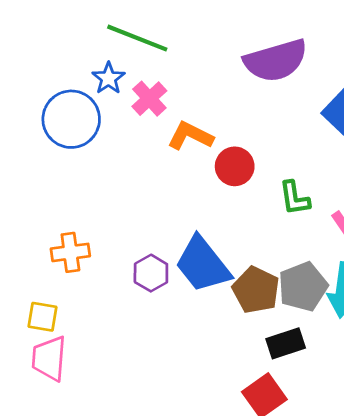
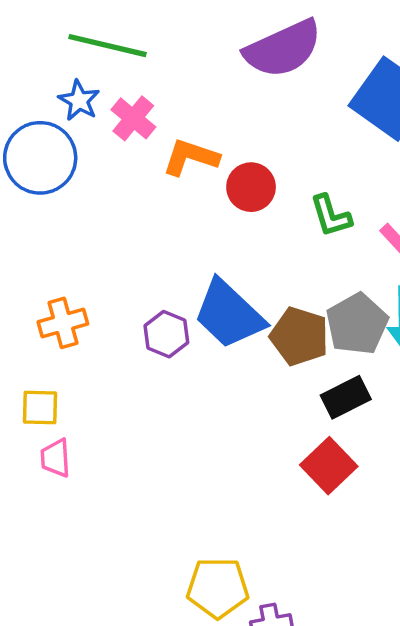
pink trapezoid: (49, 358) -> (56, 458), size x0.7

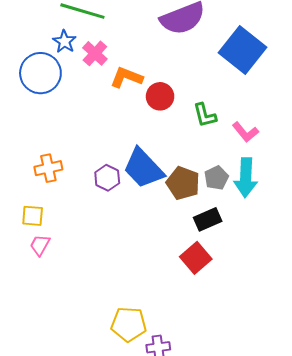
gray pentagon: (357, 324) -> (216, 178), size x0.7
pink trapezoid: (56, 458) -> (40, 245), turned 30

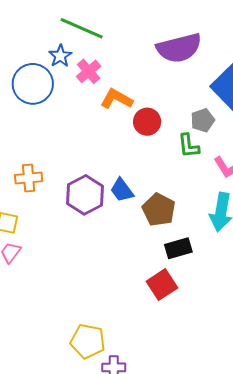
blue trapezoid: (143, 168) -> (122, 190), size x0.6
purple hexagon: (107, 178) -> (85, 195), size x1.5
gray pentagon: (216, 178) -> (203, 120), moved

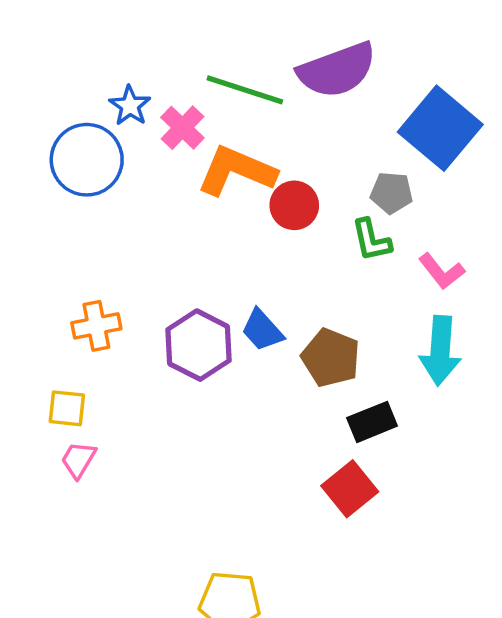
green line: (82, 28) -> (245, 90), moved
orange L-shape: (117, 99) -> (237, 171), size x1.4
gray pentagon: (203, 120) -> (392, 193), turned 30

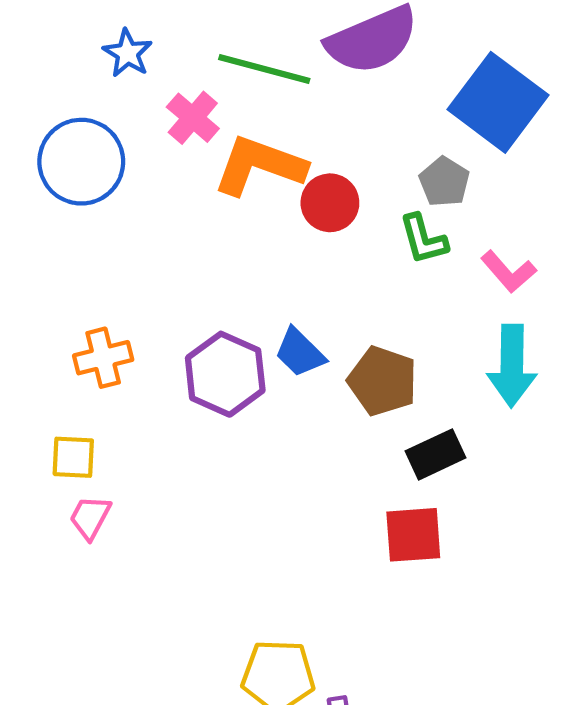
blue star: (130, 106) -> (128, 53), moved
gray pentagon: (392, 193) -> (444, 182), turned 30
red square: (350, 489) -> (413, 535), turned 38

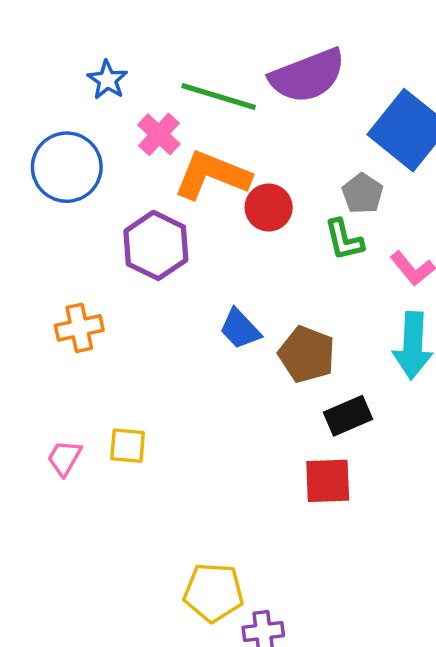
purple hexagon: (225, 374) -> (156, 245), moved
yellow square: (73, 457) -> (128, 446), moved

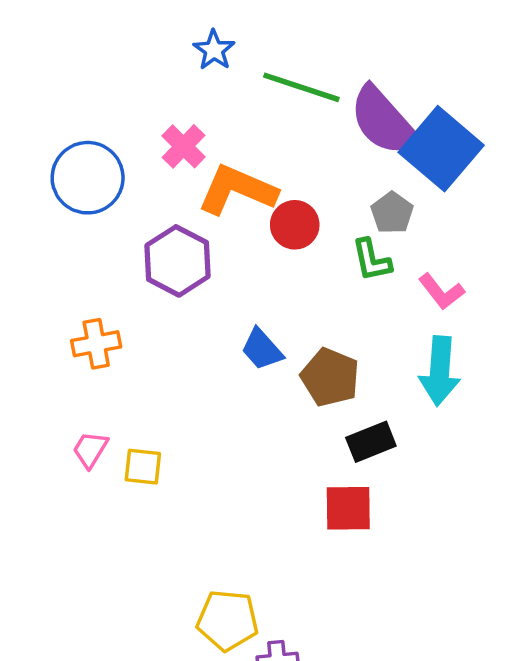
purple semicircle: (307, 76) -> (384, 121), moved, turned 68
blue star: (107, 80) -> (214, 50), moved
green line: (219, 97) -> (301, 87), moved
pink trapezoid: (64, 458) -> (90, 449), moved

